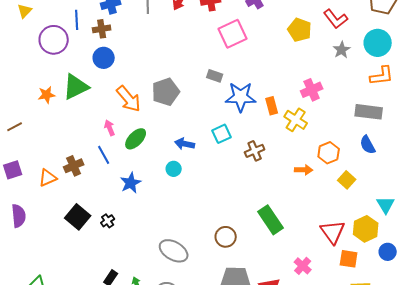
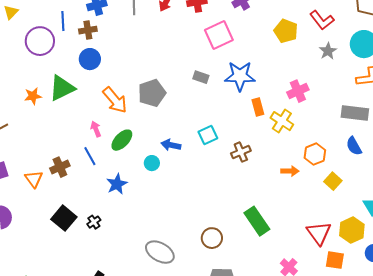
blue star: (241, 97) -> (240, 76), moved
cyan circle: (174, 169) -> (152, 163), moved
orange triangle: (48, 178) -> (34, 179), turned -42

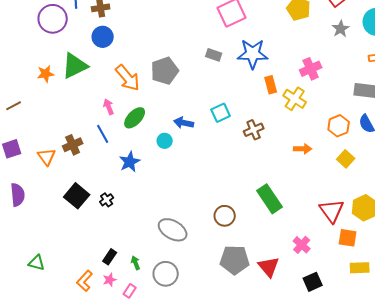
orange hexagon: (315, 154) -> (339, 126), moved

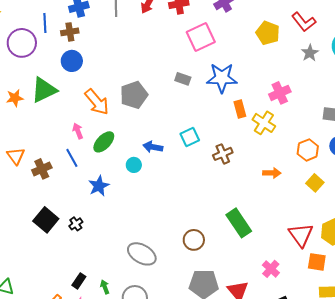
orange triangle: (47, 157) -> (16, 156), moved

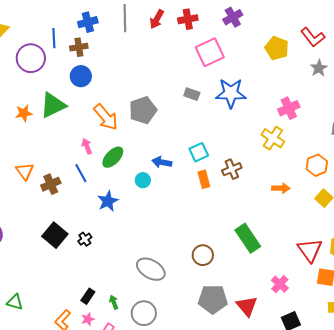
orange rectangle: (240, 109) -> (204, 179), moved

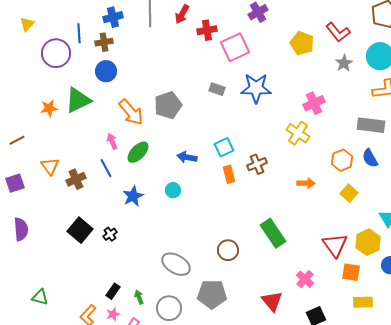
red cross: (188, 19) -> (207, 30), moved
cyan circle: (143, 180) -> (173, 190), moved
gray pentagon: (213, 299) -> (212, 294), moved

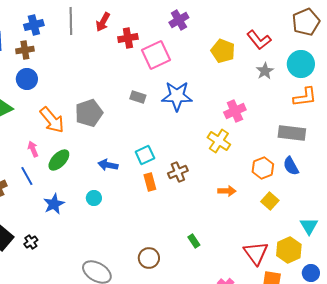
green rectangle: (273, 233) -> (194, 241), size x0.5

